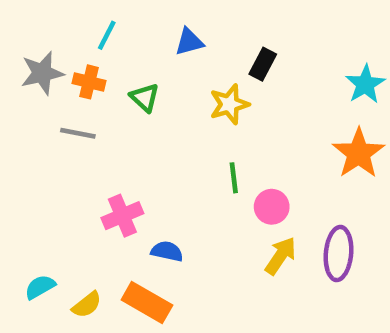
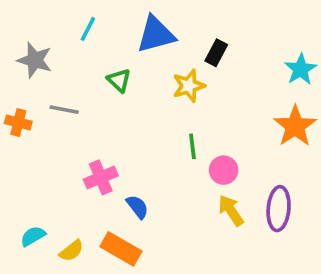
blue triangle: (189, 42) -> (156, 34), size x1.6
gray star: (42, 73) -> (35, 60), turned 30
orange cross: (89, 82) -> (18, 122), moved
blue semicircle: (167, 251) -> (137, 207), turned 40
yellow arrow: (281, 256) -> (231, 210), turned -68

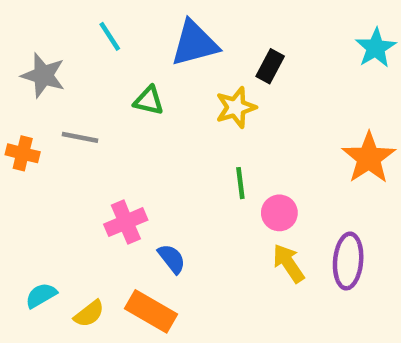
cyan line: (88, 29) -> (110, 36), turned -60
cyan star: (301, 69) -> (376, 48), moved
green triangle: (119, 80) -> (149, 101), turned -30

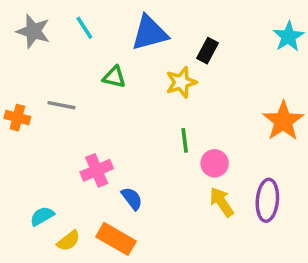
gray star: (43, 75) -> (33, 31), moved
cyan semicircle: (41, 295) -> (42, 216), moved

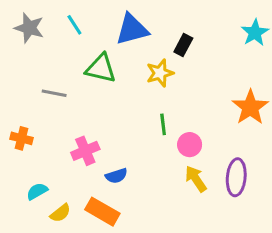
green triangle: (114, 77) -> (101, 68), size x1.5
orange cross: (17, 118) -> (21, 138), moved
blue semicircle: (132, 198) -> (116, 176), turned 110

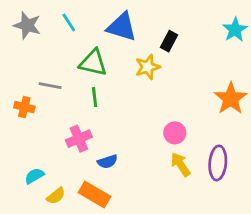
blue triangle: (132, 29) -> (122, 27), turned 32
green line: (163, 124) -> (95, 97), moved
orange cross: (21, 138) -> (24, 107), moved

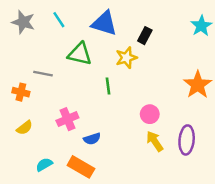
green line: (95, 97) -> (108, 86), moved
cyan semicircle: (34, 176) -> (44, 165), moved
yellow semicircle: (56, 196) -> (25, 128), moved

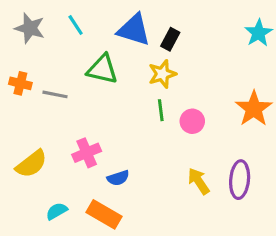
black rectangle: (145, 36) -> (170, 39), moved
green line: (108, 86) -> (161, 110), moved
orange cross: (21, 92) -> (20, 83), moved
pink circle: (150, 114) -> (192, 121), moved
yellow semicircle: (25, 128) -> (31, 164), size x1.5

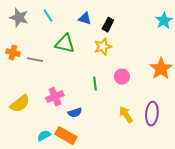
blue triangle: (134, 30) -> (85, 19), size x0.6
green line: (161, 110) -> (95, 84), moved
cyan semicircle: (57, 211) -> (44, 136), moved

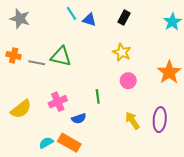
cyan line: (48, 16) -> (71, 13), moved
black rectangle: (108, 25) -> (124, 18), moved
green triangle: (65, 44) -> (61, 56), moved
yellow star: (103, 47) -> (122, 52), moved, turned -30
green line: (95, 84) -> (98, 96), moved

